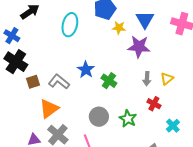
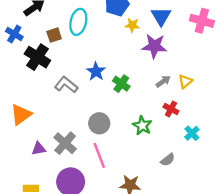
black cross: (16, 62) -> (37, 57), moved
gray arrow: (147, 79) -> (163, 81), turned -128
brown square: (33, 82) -> (54, 35), moved
orange triangle: (49, 109) -> (21, 115), moved
gray circle: (99, 117) -> (99, 123), moved

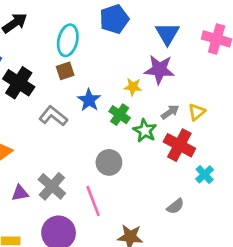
yellow star: (132, 25) -> (133, 87), moved
brown square: (54, 35) -> (65, 71), moved
red cross: (171, 109) -> (179, 145), size x1.6
gray circle: (99, 123) -> (109, 162), moved
green star: (142, 126) -> (145, 131), moved

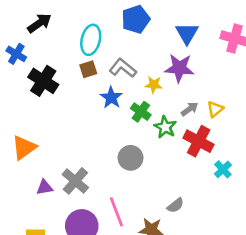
gray L-shape: (53, 116) -> (123, 68), moved
pink line: (93, 201) -> (116, 212), moved
gray semicircle: (175, 206) -> (175, 205), moved

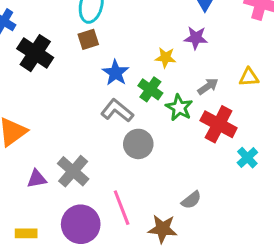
gray L-shape: (123, 68) -> (117, 111), moved
purple star: (179, 68) -> (196, 38), size x0.7
yellow triangle: (215, 109) -> (249, 77), moved, turned 36

